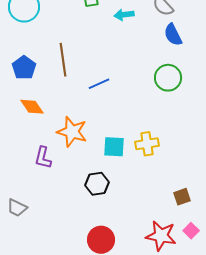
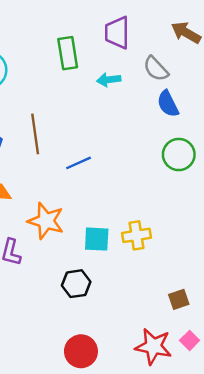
green circle: (168, 78) -> (179, 155), moved

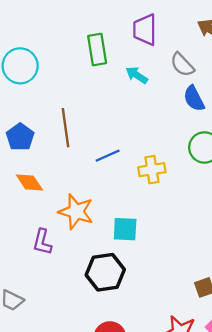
cyan arrow: (109, 80) -> (137, 75), turned 40
yellow cross: (136, 235) -> (152, 170), moved
black hexagon: (76, 284) -> (105, 272), size x1.4

